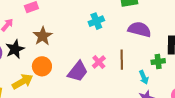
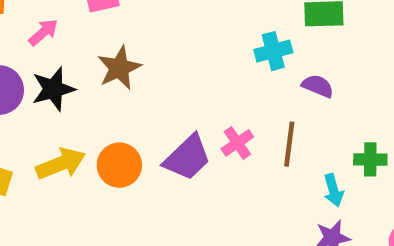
cyan cross: (96, 21) -> (273, 51), moved
purple semicircle: (140, 29) -> (318, 86), moved, size x0.6
orange circle: (42, 66) -> (119, 165), moved

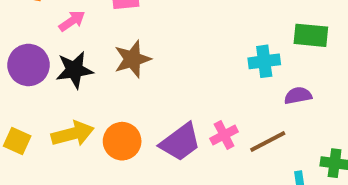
purple semicircle: (318, 86) -> (298, 96), turned -40
brown line: (289, 144) -> (268, 142), turned 48

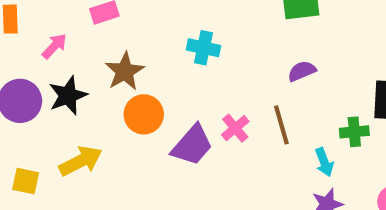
cyan cross: (264, 61) -> (203, 48), moved, turned 32
orange circle: (122, 141) -> (144, 114), moved
brown line: (268, 142) -> (281, 125), turned -66

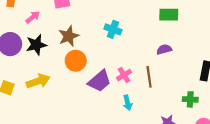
green cross: (354, 132) -> (190, 99), moved
cyan arrow: (324, 162) -> (128, 103), moved

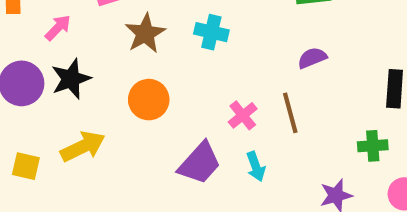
brown star: (69, 36) -> (145, 33), moved
purple trapezoid: (99, 81) -> (200, 163), moved

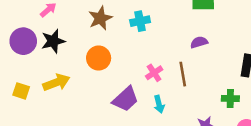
cyan cross: (211, 32) -> (140, 21), turned -30

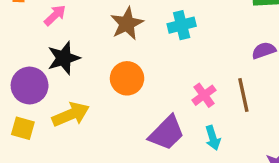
purple circle: (23, 41) -> (30, 86), moved

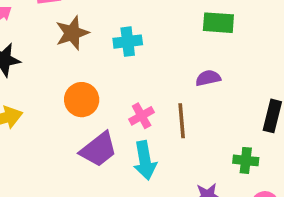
orange circle: (127, 78) -> (82, 100), moved
cyan arrow: (213, 138) -> (145, 160), size x1.5

